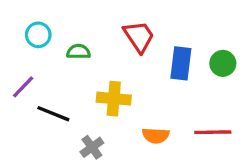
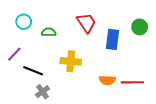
green circle: (223, 63) -> (140, 27), moved
orange semicircle: (156, 136) -> (107, 80), moved
gray cross: (92, 147) -> (43, 92), moved

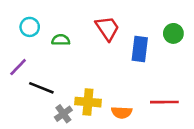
yellow cross: (71, 61) -> (88, 102), moved
orange semicircle: (107, 80) -> (122, 112), moved
gray cross: (43, 92) -> (63, 114), moved

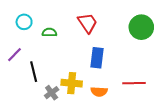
green circle: (173, 33) -> (141, 27), size x1.5
blue rectangle: (140, 49) -> (97, 58), moved
black line: (41, 88) -> (34, 72), turned 54

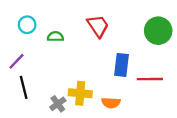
blue rectangle: (97, 58) -> (122, 65), moved
black line: (34, 72) -> (24, 87), moved
red line: (134, 83) -> (150, 79), moved

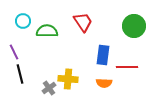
green semicircle: (55, 37) -> (47, 31), size x1.5
purple line: (16, 61) -> (14, 52), turned -70
orange semicircle: (111, 103) -> (104, 83), moved

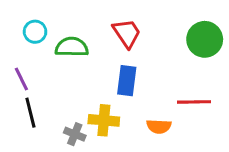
blue rectangle: (103, 55) -> (127, 81), moved
gray cross: (49, 88) -> (75, 134), turned -32

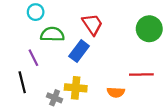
cyan circle: (35, 32) -> (36, 12), moved
purple line: (21, 79) -> (33, 58), moved
blue rectangle: (127, 81) -> (79, 51), moved, turned 30

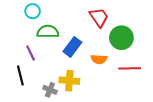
red trapezoid: (92, 24) -> (99, 17), moved
green circle: (149, 29) -> (121, 38), moved
orange semicircle: (116, 92) -> (99, 59), moved

